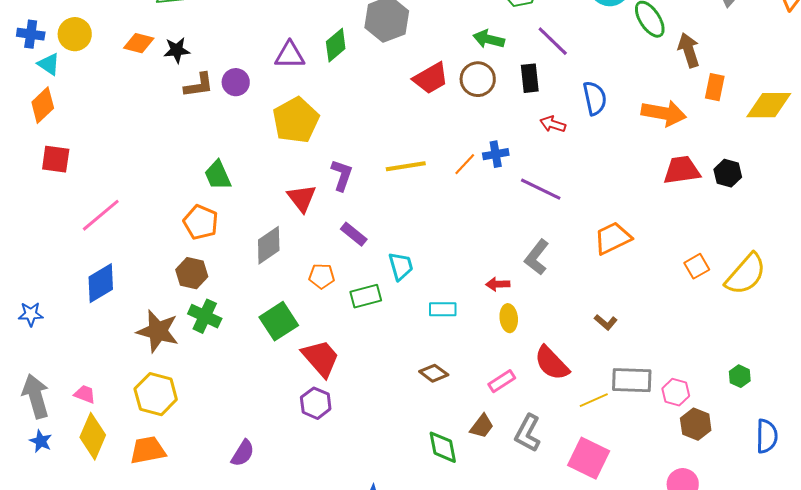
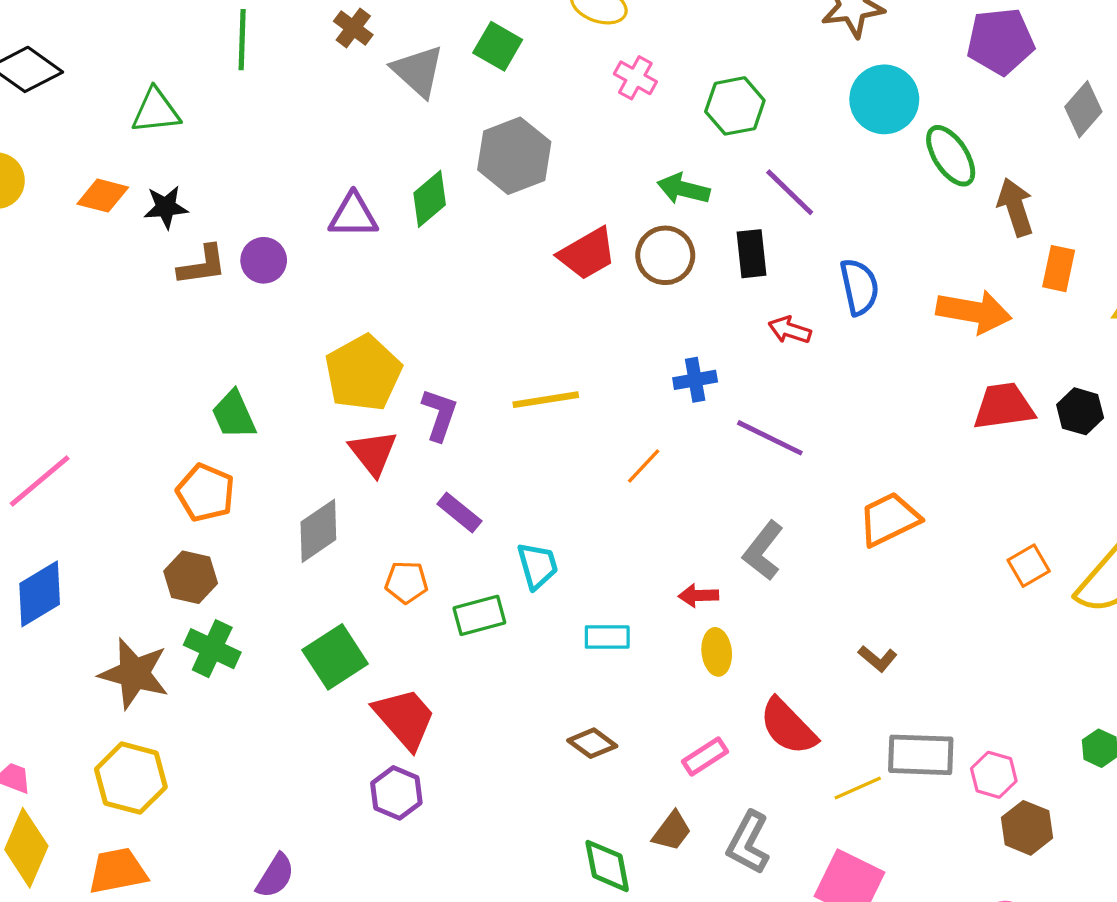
yellow pentagon: (296, 120) -> (363, 373), moved
orange line: (465, 164) -> (644, 466), moved

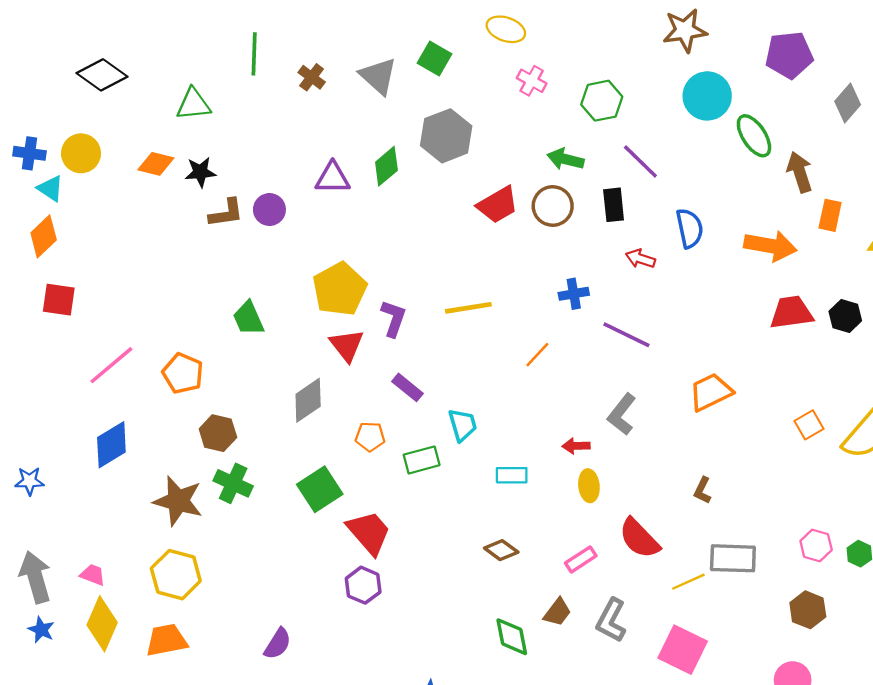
brown cross: (353, 28) -> (312, 77), moved
orange pentagon: (206, 493) -> (183, 373), moved
brown L-shape: (878, 659) -> (702, 490), turned 76
pink hexagon: (994, 775) -> (816, 545), moved

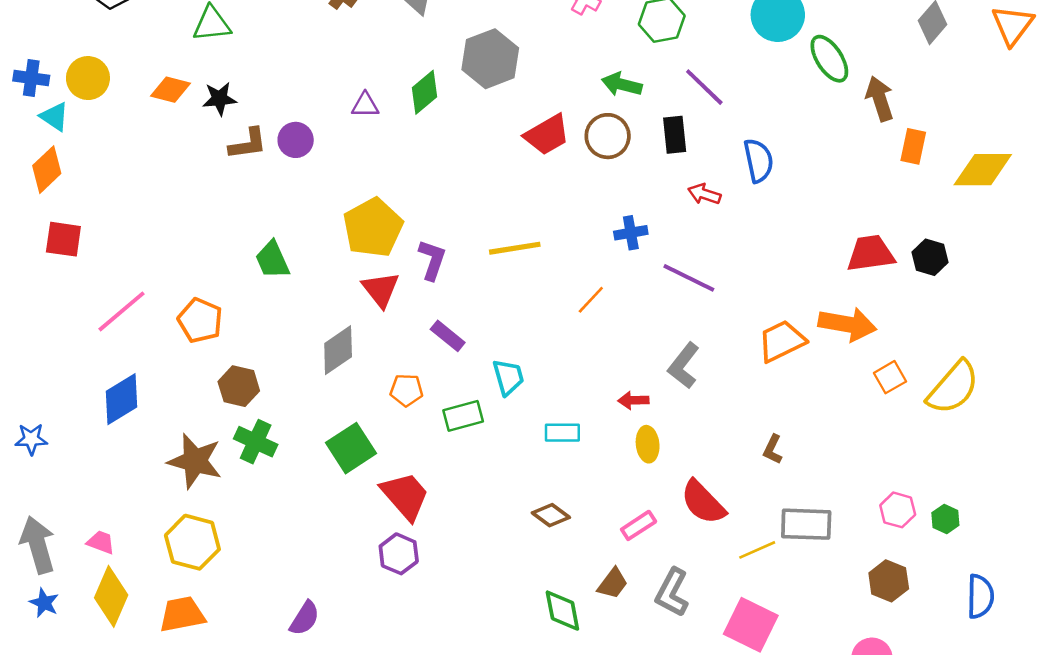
purple triangle: (333, 178) -> (365, 105), size x0.7
orange arrow: (770, 246) -> (847, 324), moved

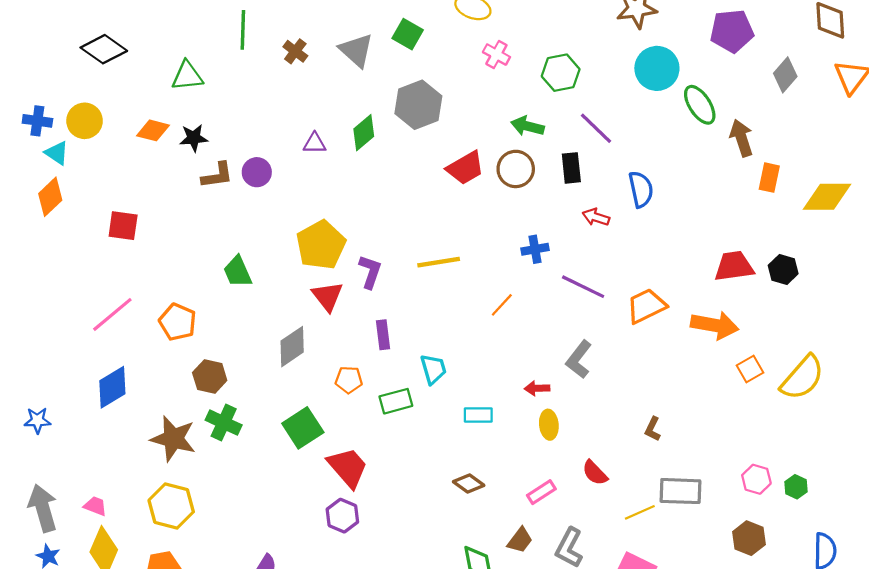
red square: (63, 239) -> (123, 226), moved
purple rectangle: (448, 336) -> (383, 335), turned 44
orange trapezoid: (782, 341) -> (646, 306), moved
red semicircle: (703, 502) -> (595, 473), size x0.7

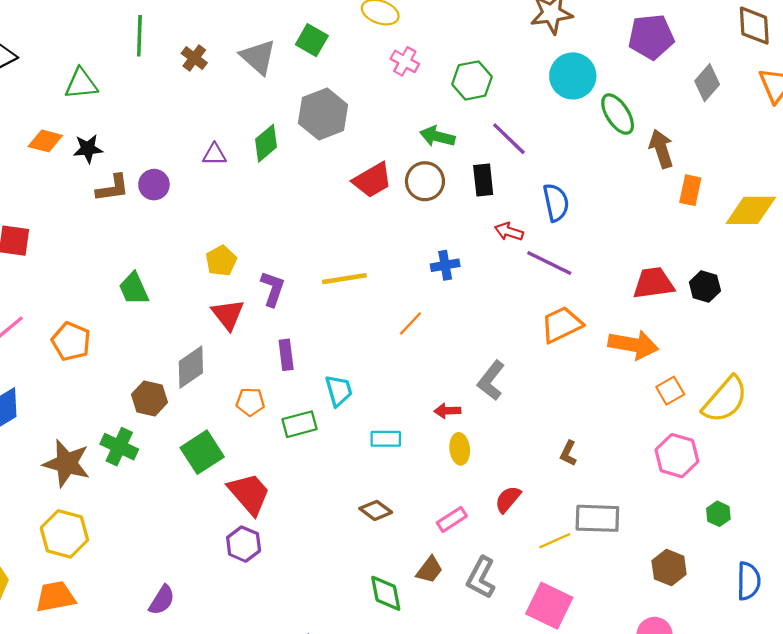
yellow pentagon: (321, 245) -> (221, 261), size x0.6
purple line: (583, 287) -> (549, 263), moved
brown hexagon: (210, 377) -> (149, 398), moved
red semicircle: (595, 473) -> (508, 499), turned 84
pink hexagon: (756, 479) -> (677, 456), moved, size x1.4

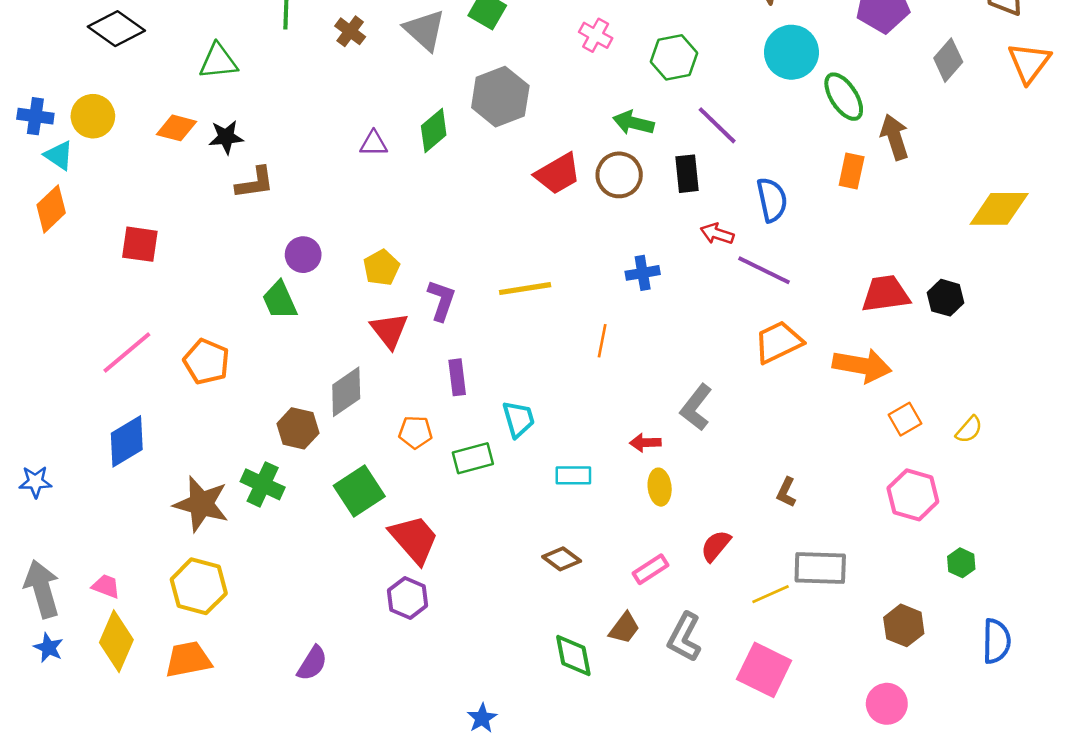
purple circle: (154, 185) -> (303, 255), moved
orange rectangle: (690, 190) -> (852, 171), moved
orange line: (410, 323) -> (602, 341), turned -32
yellow semicircle: (725, 400) -> (969, 430), size x0.5

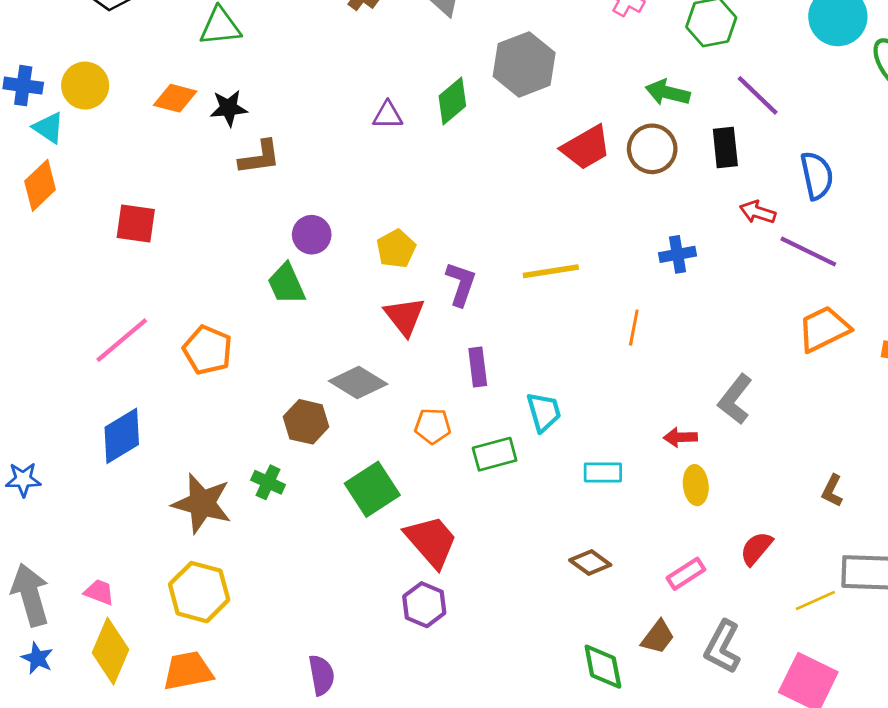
gray diamond: (346, 392) -> (358, 382), turned 66
green cross: (263, 484) -> (268, 482), size x0.7
purple semicircle: (312, 663) -> (322, 675), turned -42

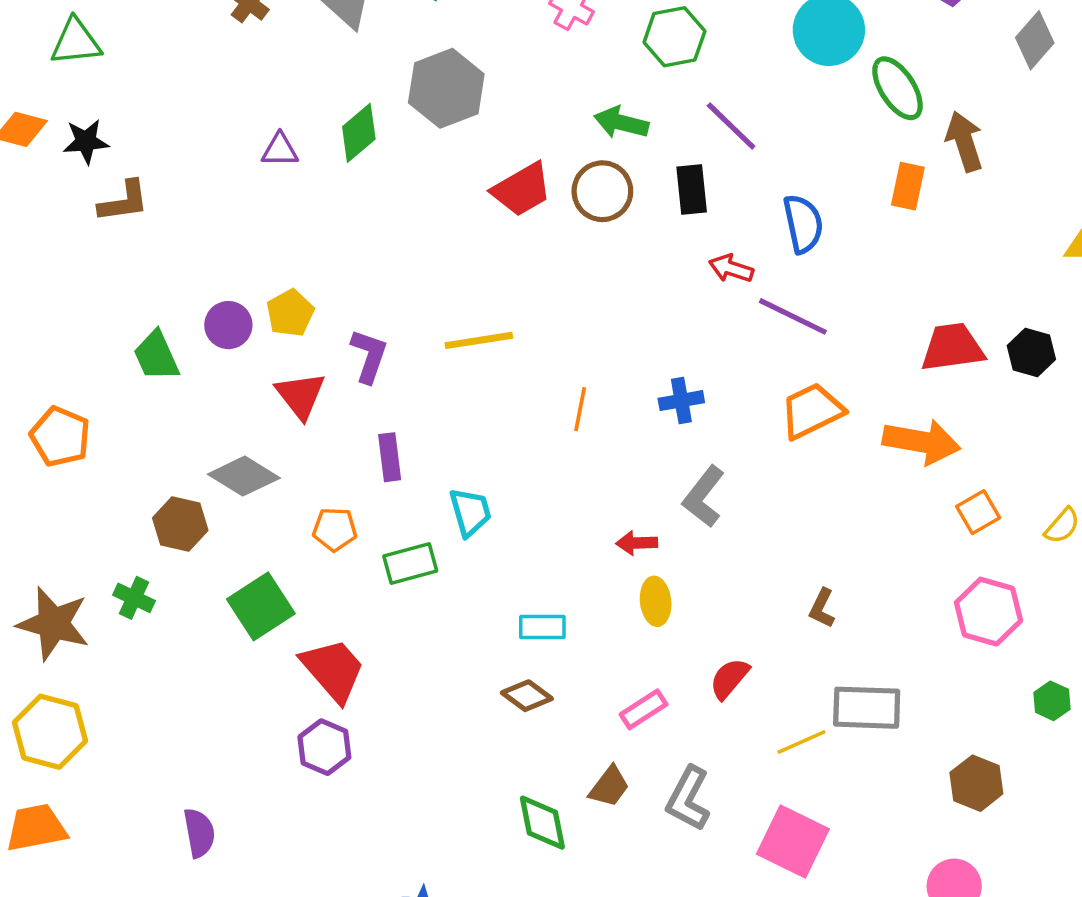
purple circle: (312, 235) -> (228, 325), moved
blue cross: (677, 254) -> (681, 401), moved
cyan rectangle: (603, 472) -> (542, 627), moved

